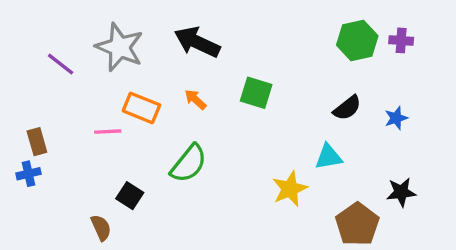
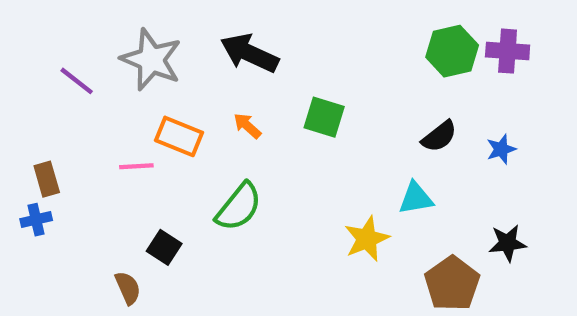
purple cross: (401, 40) -> (508, 51), size x1.4

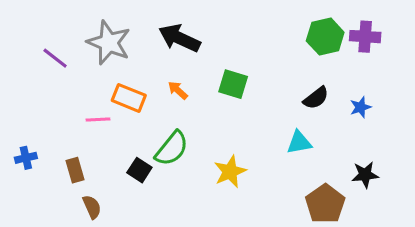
brown rectangle: (47, 179) -> (75, 170), moved
yellow star: (367, 239) -> (230, 172), moved
black square: (164, 247) -> (139, 170), moved

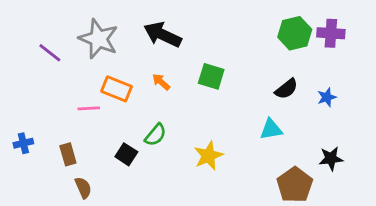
green semicircle: (172, 149) -> (156, 135), size x0.7

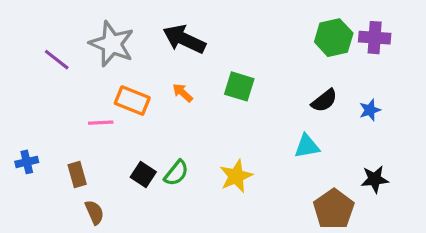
green semicircle: (156, 135) -> (176, 173), moved

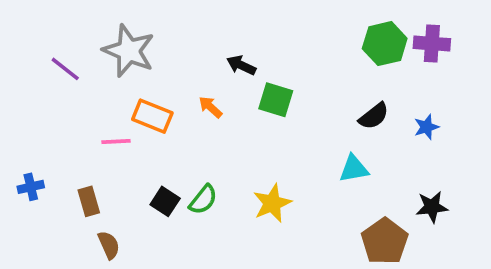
black arrow: (184, 39) -> (241, 65), moved, size x0.6

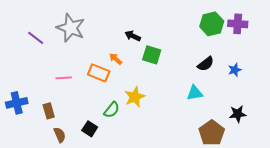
orange rectangle: (152, 116) -> (99, 73), moved
blue cross: (31, 187) -> (17, 103), size x1.5
black square: (165, 201) -> (90, 129), moved
yellow star: (272, 203) -> (135, 97), moved

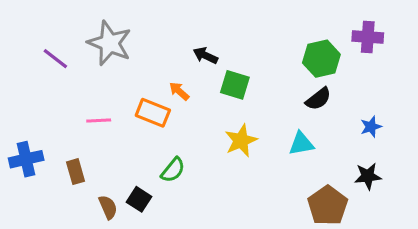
green hexagon: (212, 24) -> (321, 59), moved
blue star: (235, 70) -> (371, 127), moved
yellow star: (135, 97) -> (241, 141), moved
brown semicircle: (60, 135) -> (108, 207), moved

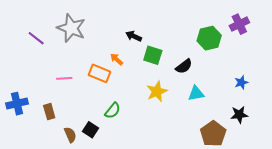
purple cross: (368, 37) -> (239, 24), turned -30
black semicircle: (318, 99) -> (184, 66), moved

